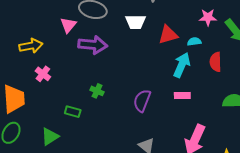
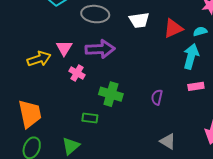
pink triangle: (68, 25) -> (64, 48), moved
pink cross: (43, 74) -> (77, 73), moved
green cross: (97, 91) -> (111, 94), size x1.6
purple semicircle: (142, 101) -> (157, 97), size x0.7

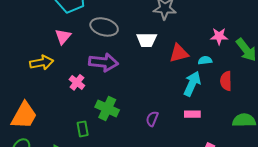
pink triangle: (64, 48) -> (63, 37), moved
orange trapezoid: (30, 114) -> (24, 115), turned 32
green rectangle: (90, 118) -> (83, 129), turned 63

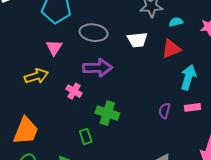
cyan semicircle: (205, 60) -> (176, 22), moved
purple semicircle: (152, 119) -> (164, 111), moved

